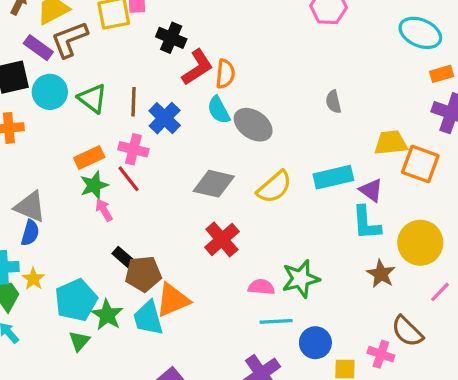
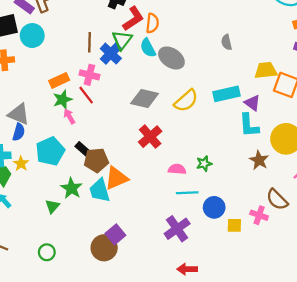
green triangle: (92, 98) -> (122, 40), moved, turned 30
green star: (301, 279) -> (204, 164), size x0.6
cyan pentagon: (76, 300) -> (50, 151), moved

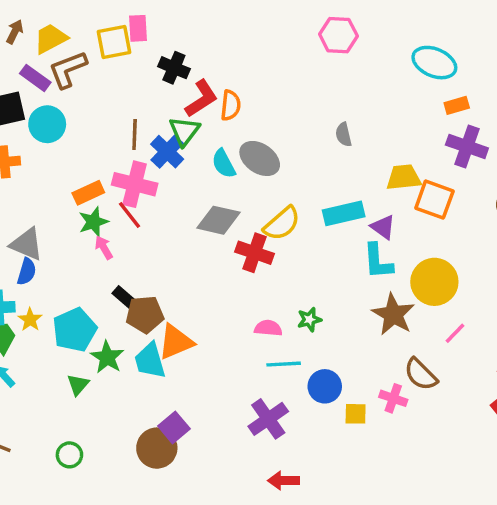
cyan semicircle: (148, 48) -> (224, 164), moved
pink cross: (89, 75) -> (135, 184), size x1.4
red cross: (150, 137) -> (254, 253), moved, turned -30
cyan pentagon: (50, 151) -> (75, 330), moved
brown star: (259, 160) -> (393, 314), size x1.4

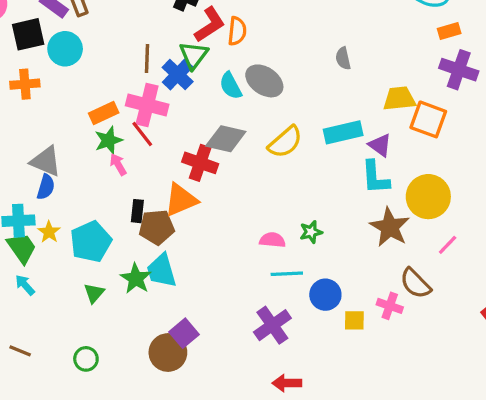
red cross: (254, 253) -> (200, 163), moved
black rectangle: (124, 297) -> (137, 211), turned 55
orange triangle: (176, 342) -> (181, 200), moved
green star: (107, 357) -> (136, 279), moved

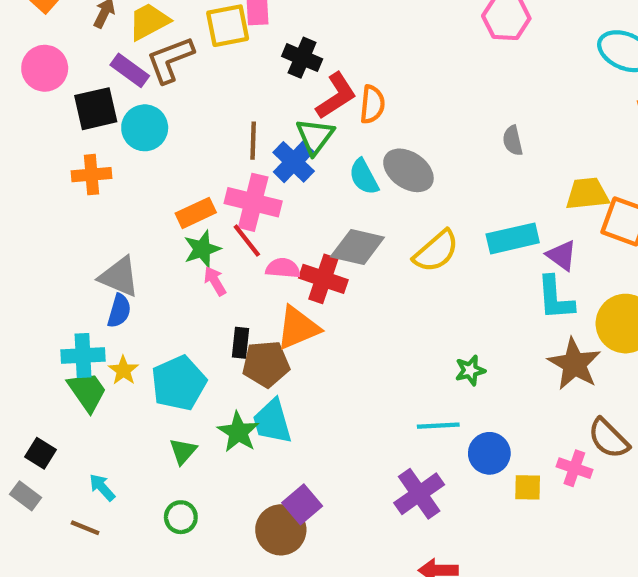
pink semicircle: (272, 240) -> (283, 268), moved
cyan arrow: (25, 285) -> (102, 487), moved
green circle: (86, 359) -> (181, 517), moved

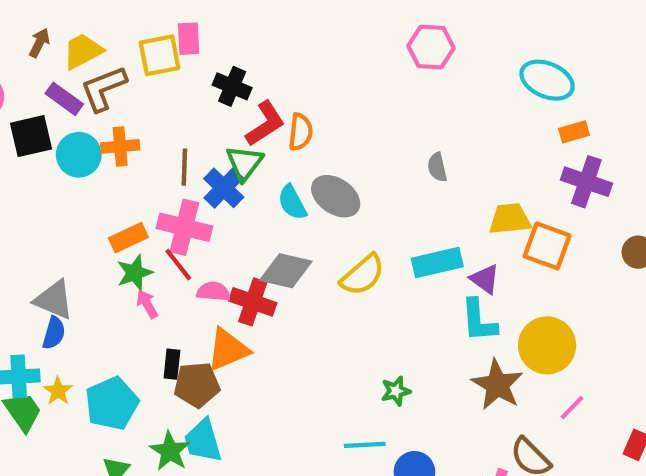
orange cross: (91, 175) -> (120, 146), moved

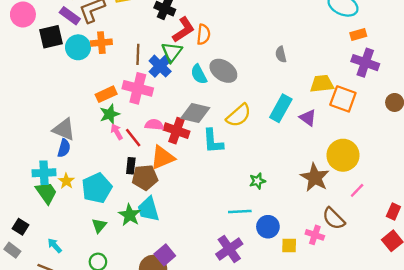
cyan rectangle: (437, 262) -> (281, 108), turned -48
red line: (178, 265) -> (133, 138), moved
cyan L-shape: (479, 321) -> (213, 141), moved

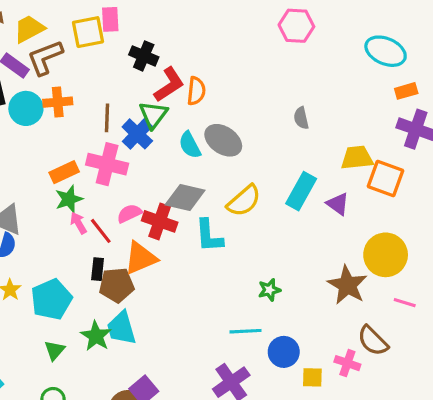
pink semicircle: (154, 125) -> (129, 213), turned -30
pink line: (357, 190) -> (405, 303), turned 63

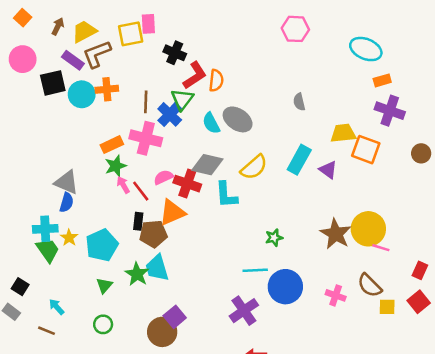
yellow circle: (386, 255) -> (368, 229), moved
brown semicircle: (373, 341) -> (370, 285), moved
blue circle: (284, 352) -> (285, 287), size x1.4
yellow square: (312, 377) -> (387, 307), moved

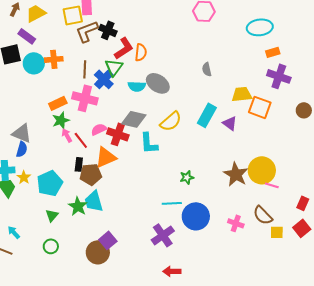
cyan ellipse: (366, 49) -> (260, 27), turned -30
brown L-shape: (97, 54) -> (87, 31), moved
cyan semicircle: (211, 123) -> (137, 86), turned -60

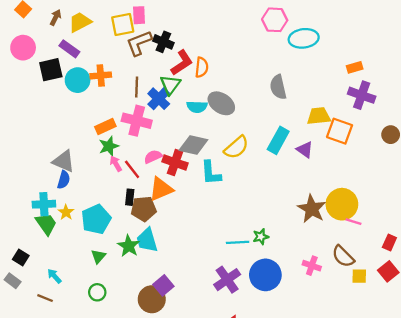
cyan ellipse: (260, 27) -> (304, 38), moved
gray semicircle: (207, 69) -> (278, 87), size x1.5
green star: (187, 177) -> (261, 237), moved
blue circle: (196, 216) -> (265, 275), moved

